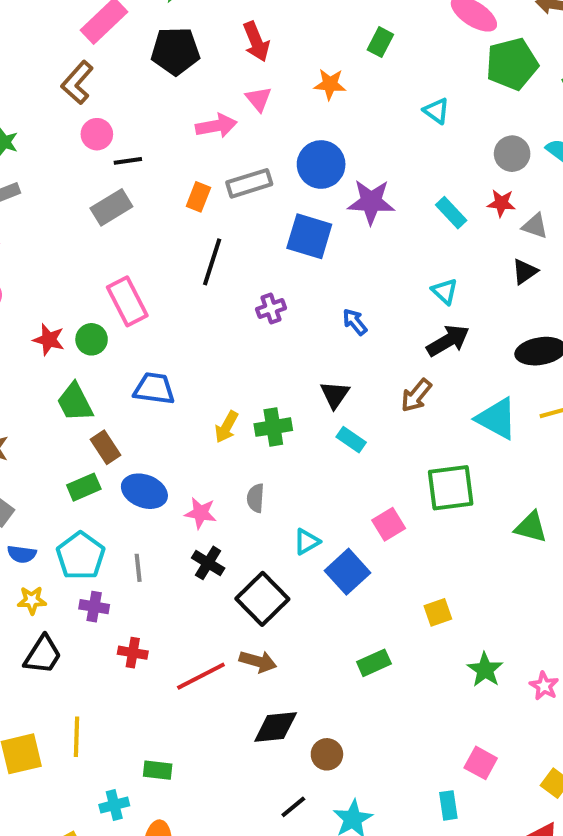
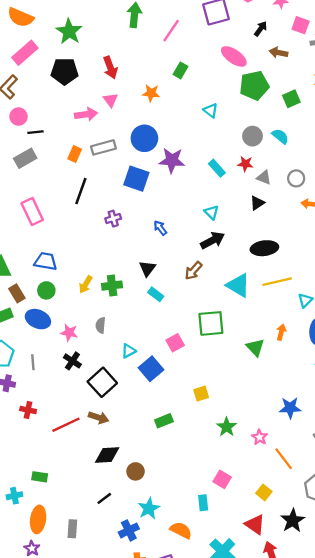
green circle: (92, 339) -> (46, 290), moved
green triangle: (531, 527) -> (255, 347), turned 30
black line: (293, 807) -> (104, 498), moved

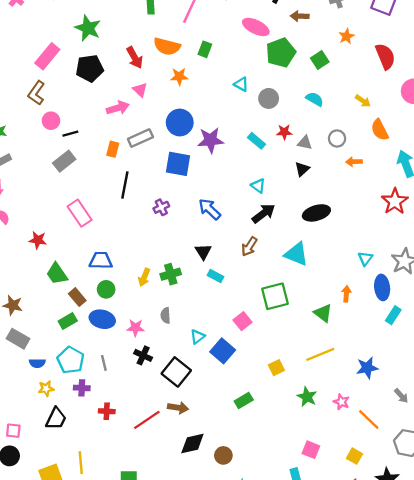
orange semicircle: (21, 17) -> (167, 46), moved
gray circle: (253, 136) -> (269, 98), moved
blue arrow: (160, 228) -> (210, 209), size x1.5
yellow line: (277, 282) -> (320, 354), moved

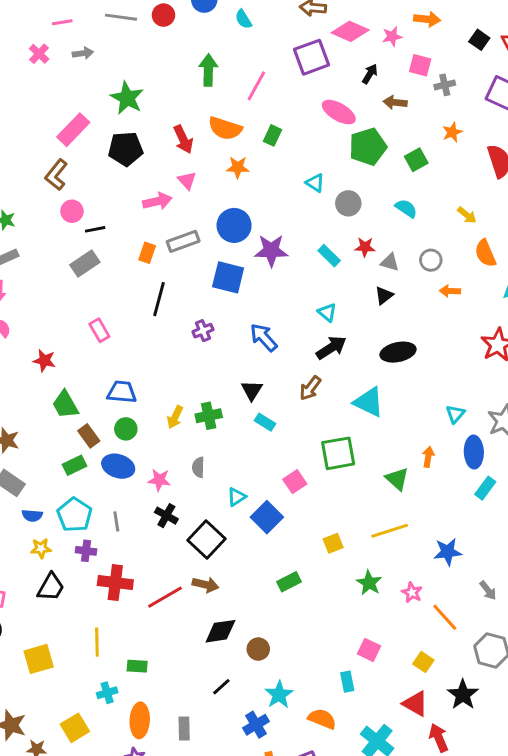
pink rectangle: (80, 213) -> (99, 330), size x0.7
red cross: (107, 411) -> (115, 583), size x1.6
yellow line: (81, 463) -> (97, 642), moved

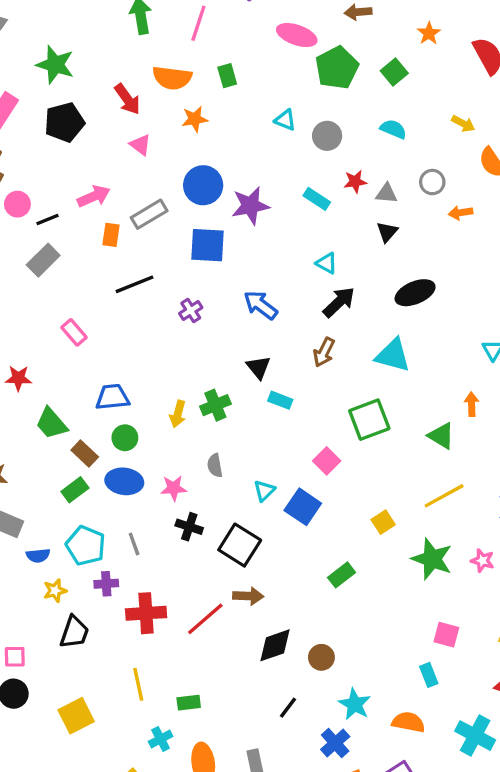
green rectangle: (273, 135) -> (227, 76), turned -30
pink arrow: (157, 201) -> (94, 196), moved
black line: (159, 299) -> (134, 284), turned 64
green star: (369, 583) -> (432, 559), size x1.4

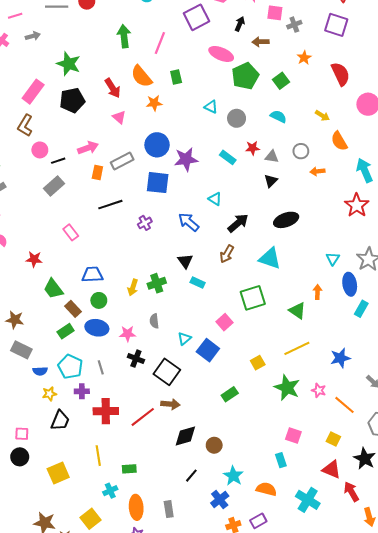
orange semicircle: (172, 78) -> (141, 76), turned 40
cyan triangle: (327, 263) -> (215, 199), moved

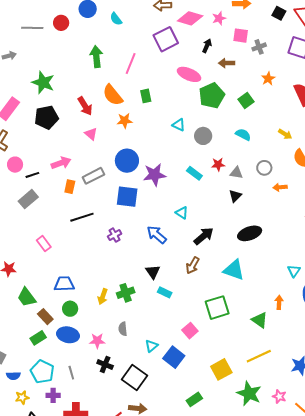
yellow square: (258, 363) -> (221, 369), size x1.5

